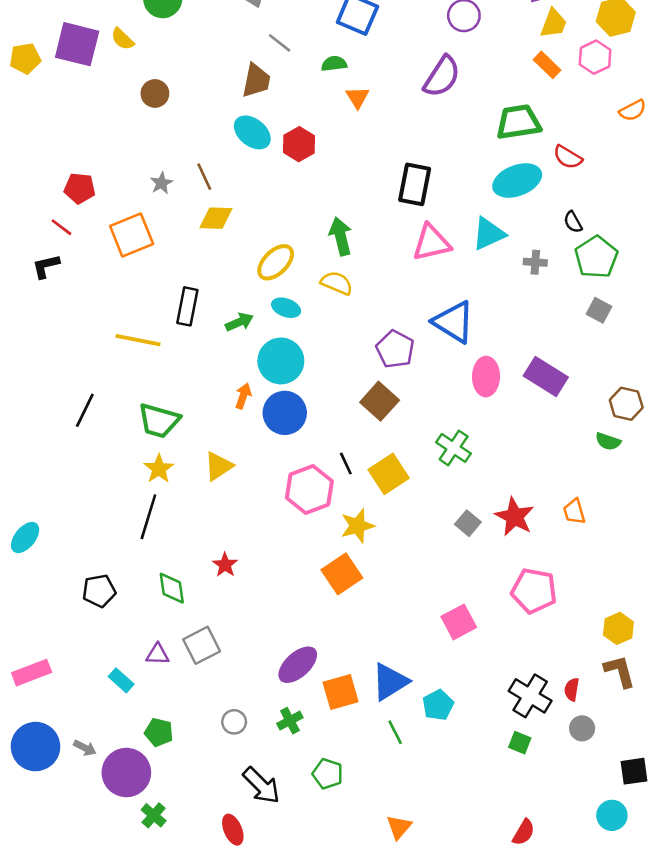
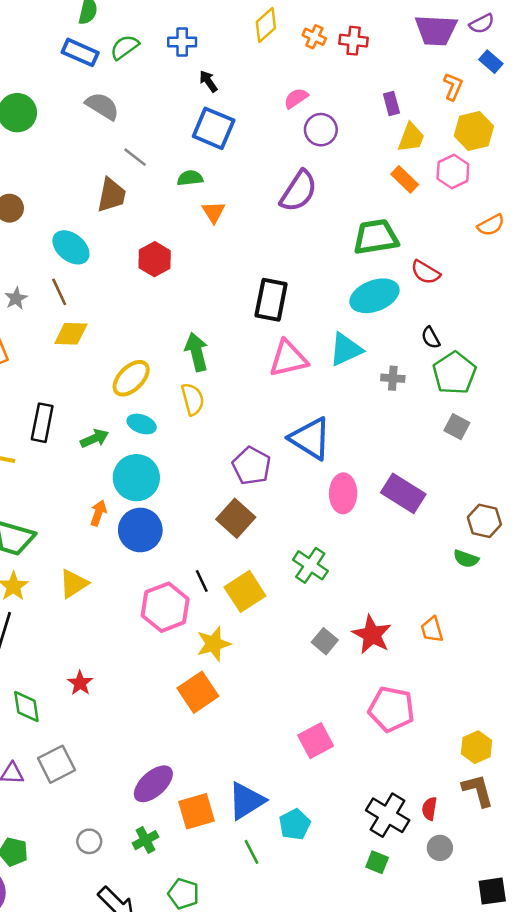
cyan ellipse: (252, 132) -> (71, 247), moved
yellow semicircle: (337, 283) -> (193, 399), turned 52

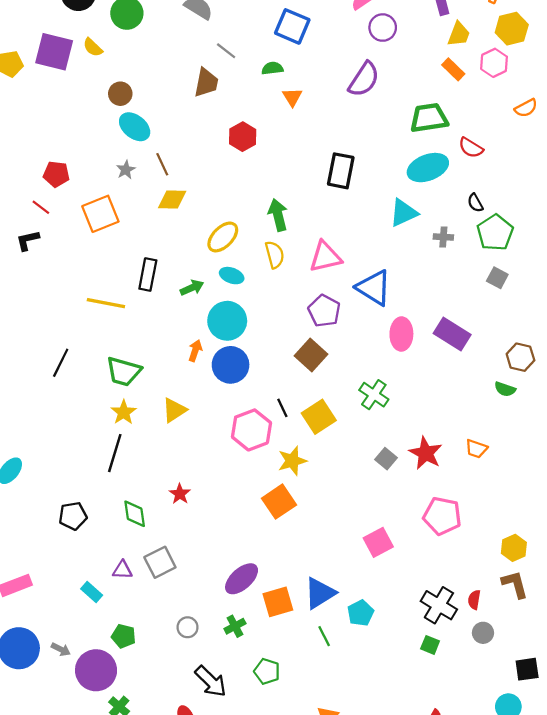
cyan ellipse: (71, 247) -> (135, 127), moved
pink triangle: (288, 359) -> (325, 257), moved
orange trapezoid: (432, 629) -> (476, 449), turned -55

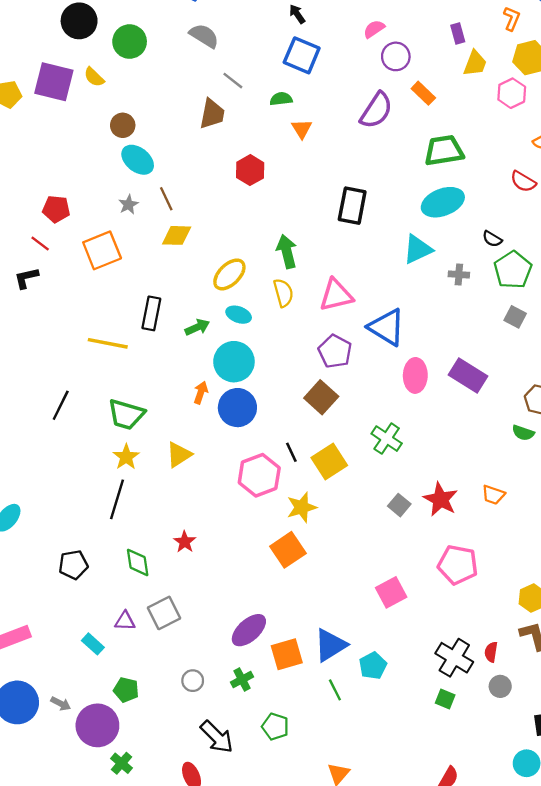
orange rectangle: (453, 69) -> (423, 93), moved
red semicircle: (471, 148) -> (523, 182), moved
black semicircle: (475, 203) -> (492, 239), turned -30

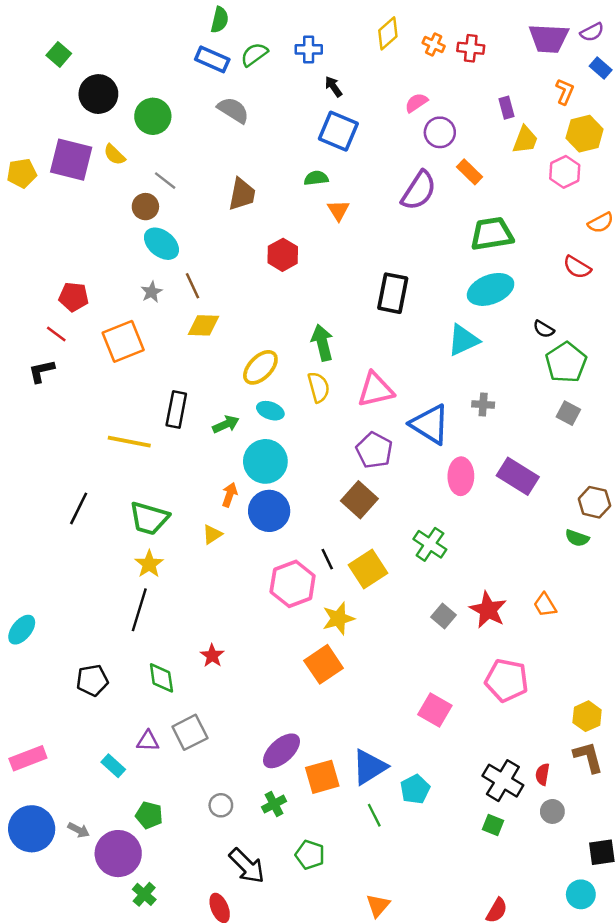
gray line: (233, 81) -> (165, 181), moved
gray cross: (459, 274) -> (483, 404), moved
yellow triangle: (179, 455) -> (212, 534), moved, size x0.7
orange trapezoid: (493, 495) -> (545, 605), turned 40
pink square: (391, 592) -> (435, 710), turned -32

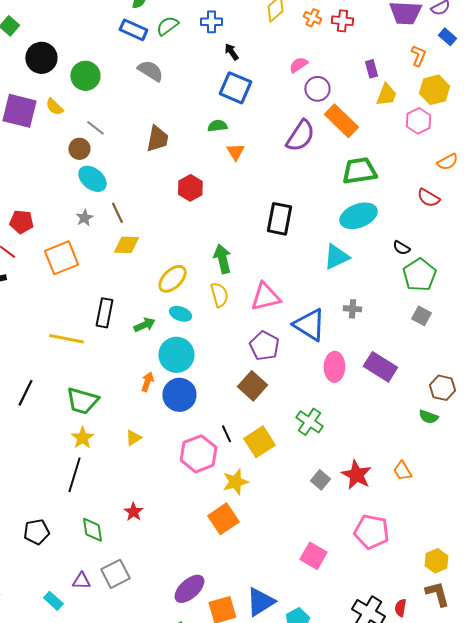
orange rectangle: (470, 172) -> (341, 121), size x1.6
yellow triangle: (212, 534) -> (133, 438), moved

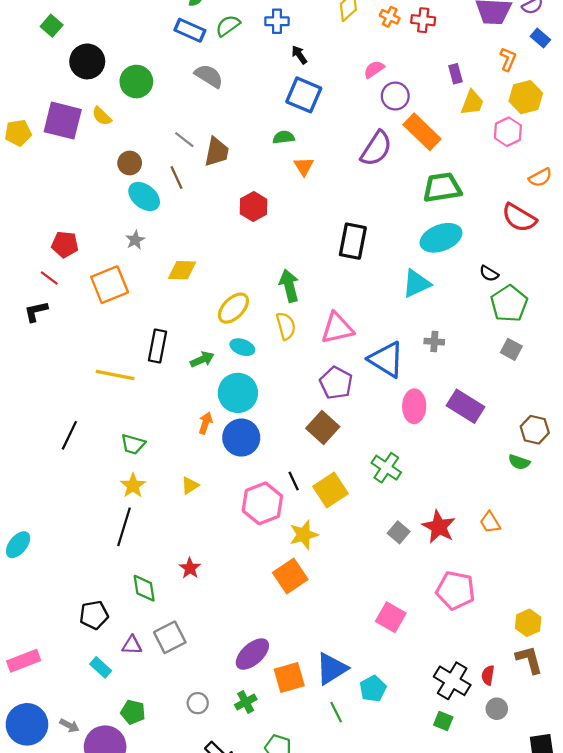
gray line: (95, 128) -> (184, 140), moved
red semicircle: (428, 198) -> (519, 218), size x1.4
brown line: (117, 213) -> (177, 178), moved
green trapezoid: (82, 401) -> (133, 444), size x0.7
black pentagon: (36, 532) -> (94, 615), moved

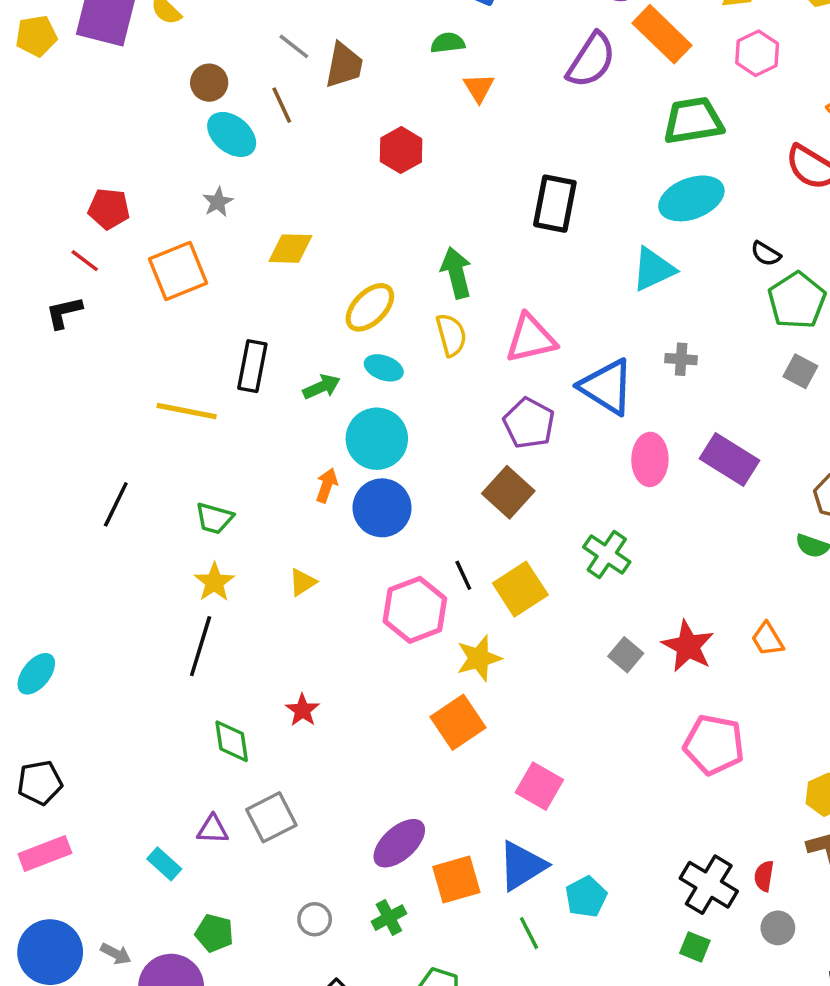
pink hexagon: (508, 132) -> (757, 53), moved
black pentagon: (94, 615) -> (40, 783), moved
pink square: (391, 617) -> (539, 786), moved

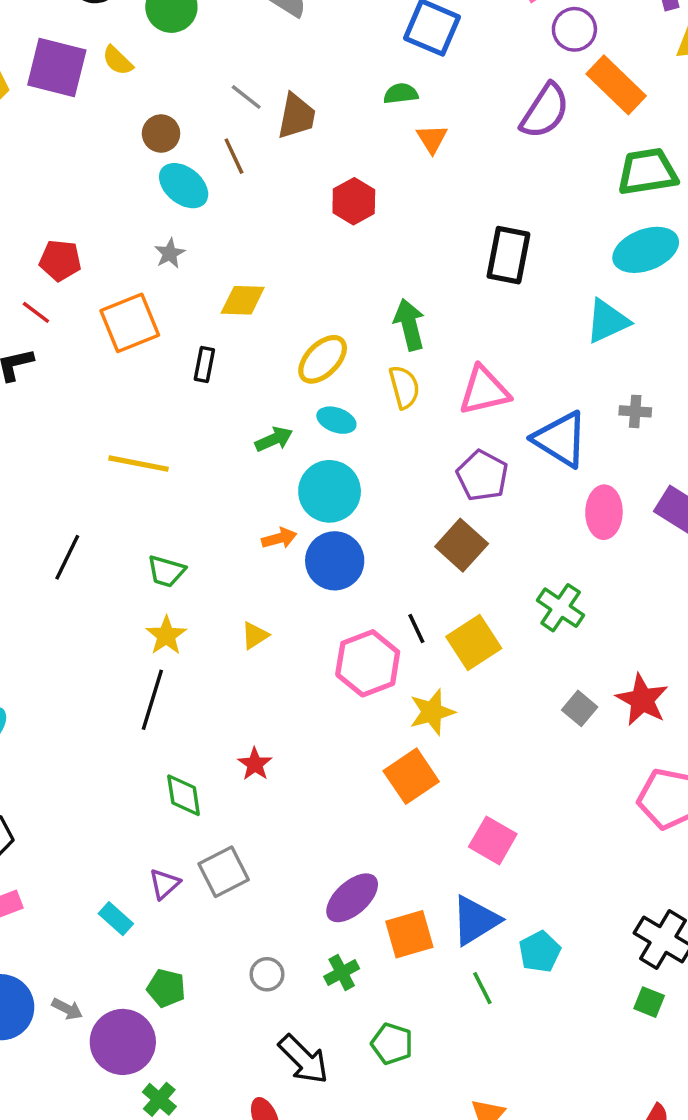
black rectangle: (252, 366) -> (204, 365), moved, size x0.7
orange arrow: (327, 485) -> (279, 538), turned 56
purple triangle: (213, 829) -> (164, 884), turned -44

